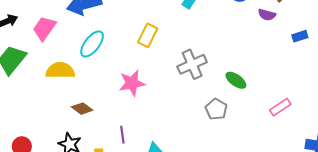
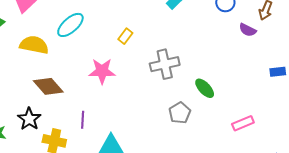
yellow rectangle: (148, 35) -> (125, 36), moved, size x0.7
blue rectangle: (300, 36) -> (278, 72), moved
brown diamond: (82, 109) -> (48, 86), size x1.4

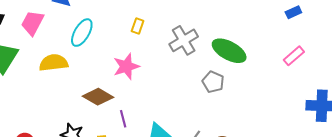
brown diamond: (48, 86) -> (98, 97), moved
green ellipse: (205, 88) -> (229, 51), size x1.6
pink rectangle: (243, 123) -> (294, 56), moved

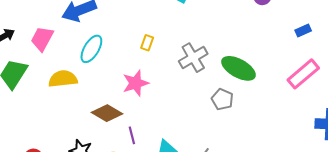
pink rectangle: (294, 56) -> (303, 74), size x1.5

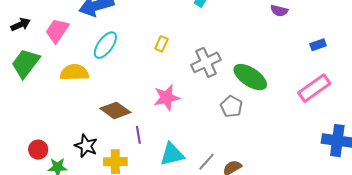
pink star: (136, 83) -> (167, 98), moved

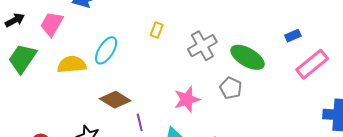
cyan ellipse: (105, 45) -> (106, 50), moved
blue rectangle: (318, 45) -> (293, 36), moved
pink star: (167, 98) -> (187, 99), moved

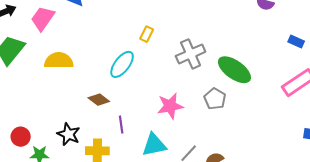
blue rectangle: (293, 36) -> (296, 42), moved, turned 42
cyan ellipse: (106, 50) -> (122, 64), moved
brown diamond: (115, 100) -> (99, 100), size x0.7

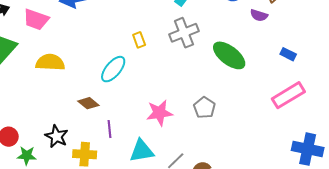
pink trapezoid: (43, 18) -> (36, 19), turned -108
yellow rectangle: (147, 34) -> (139, 40), turned -49
gray cross: (191, 54) -> (184, 33), moved
green ellipse: (234, 70) -> (229, 55), moved

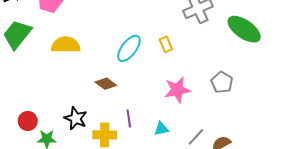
yellow rectangle: (139, 40) -> (166, 44), moved
purple line: (110, 129) -> (129, 119), moved
cyan triangle: (142, 151) -> (161, 129), size x0.6

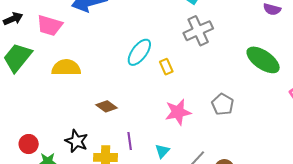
green ellipse: (244, 29) -> (263, 60), moved
cyan ellipse: (129, 48) -> (139, 52), moved
cyan triangle: (161, 129) -> (162, 151), turned -35

